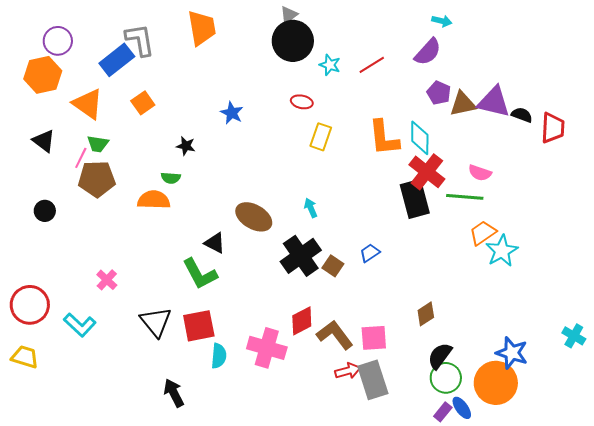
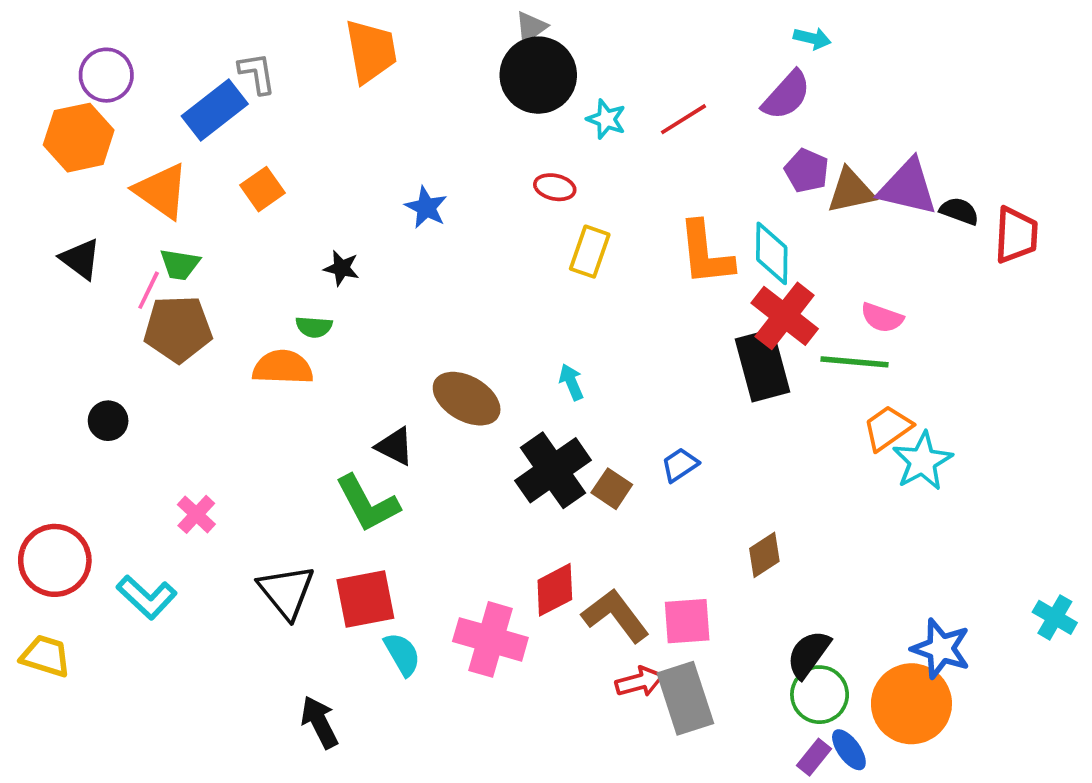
gray L-shape: (140, 40) -> (257, 73), size x0.7
black circle: (45, 211) -> (108, 421), moved
brown diamond: (426, 314) -> (764, 555), moved
cyan semicircle: (219, 356) -> (402, 654), turned -35

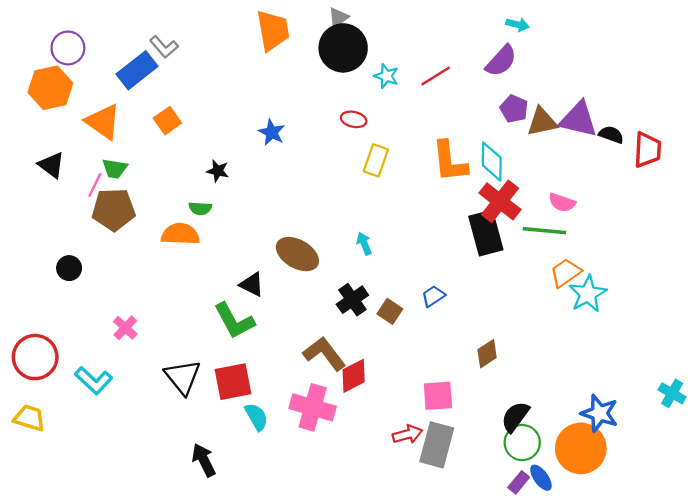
orange trapezoid: (371, 51) -> (273, 30), moved
gray L-shape: (257, 73) -> (164, 47), turned 148
black cross: (553, 470) -> (352, 300), size x0.7
brown L-shape: (615, 616) -> (324, 354), moved
gray rectangle: (685, 698) -> (437, 445), turned 33

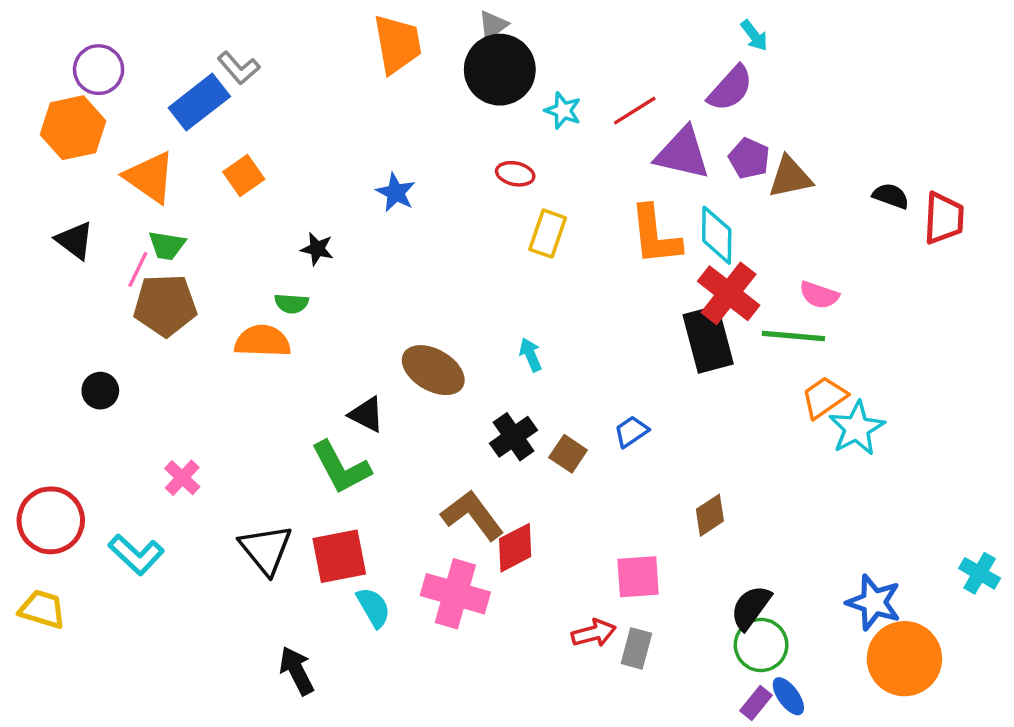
cyan arrow: (518, 25) -> (754, 35), turned 40
purple triangle: (578, 119) -> (683, 153), moved
gray rectangle: (437, 445) -> (636, 648), size x0.6
orange circle: (581, 448) -> (904, 659), moved

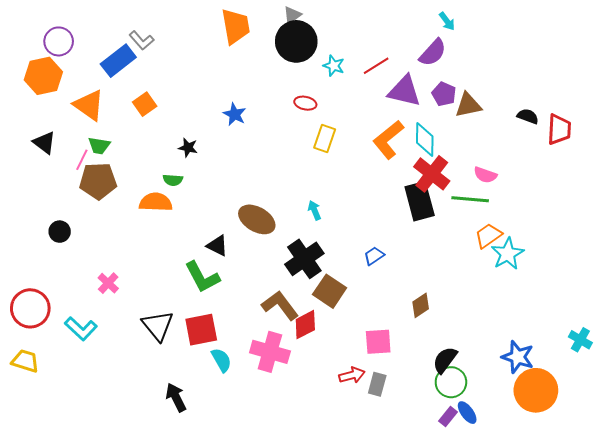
orange L-shape: (655, 235) -> (388, 140), turned 57
black cross: (513, 437) -> (304, 259), size x1.4
brown square: (568, 454) -> (330, 291), moved, size x1.5

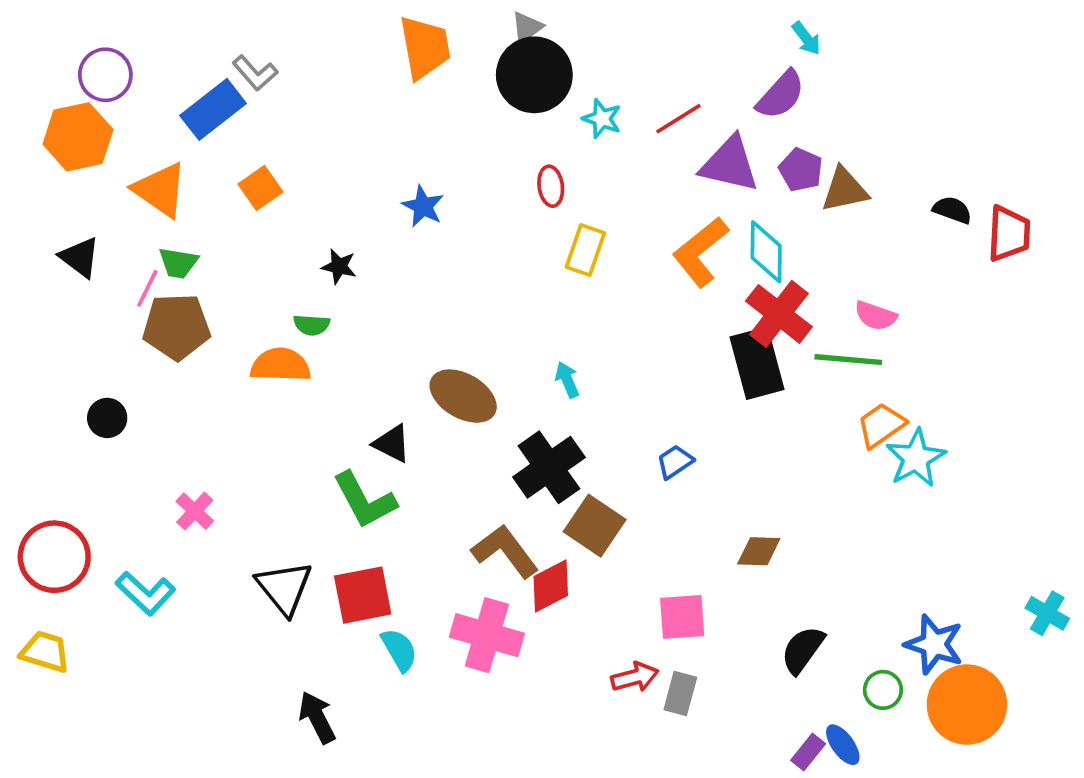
red ellipse: (305, 103) -> (551, 186), turned 70
brown diamond: (421, 305) -> (759, 551), turned 35
green circle: (451, 382) -> (883, 690), moved, size x0.7

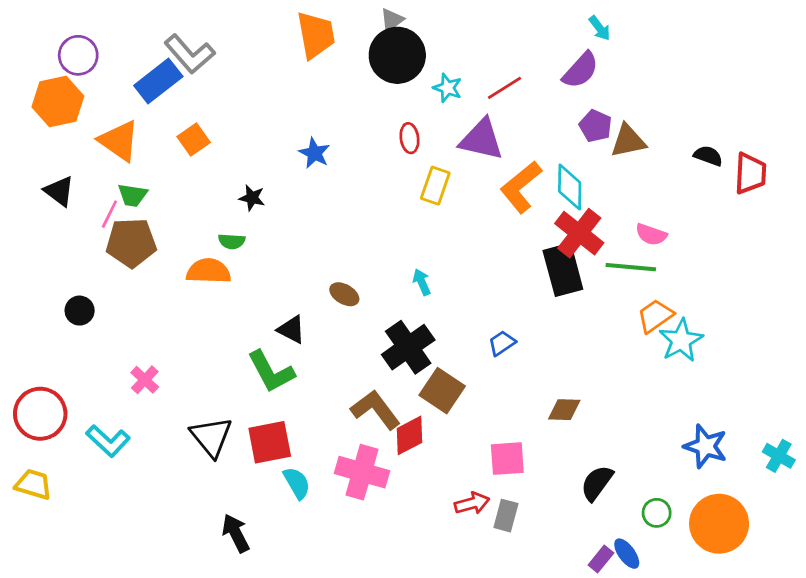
gray L-shape: (255, 73) -> (190, 54), size x1.5
purple triangle: (730, 164) -> (481, 139), moved
brown ellipse: (463, 396) -> (344, 294), size x0.6
blue star: (934, 644) -> (705, 446), moved

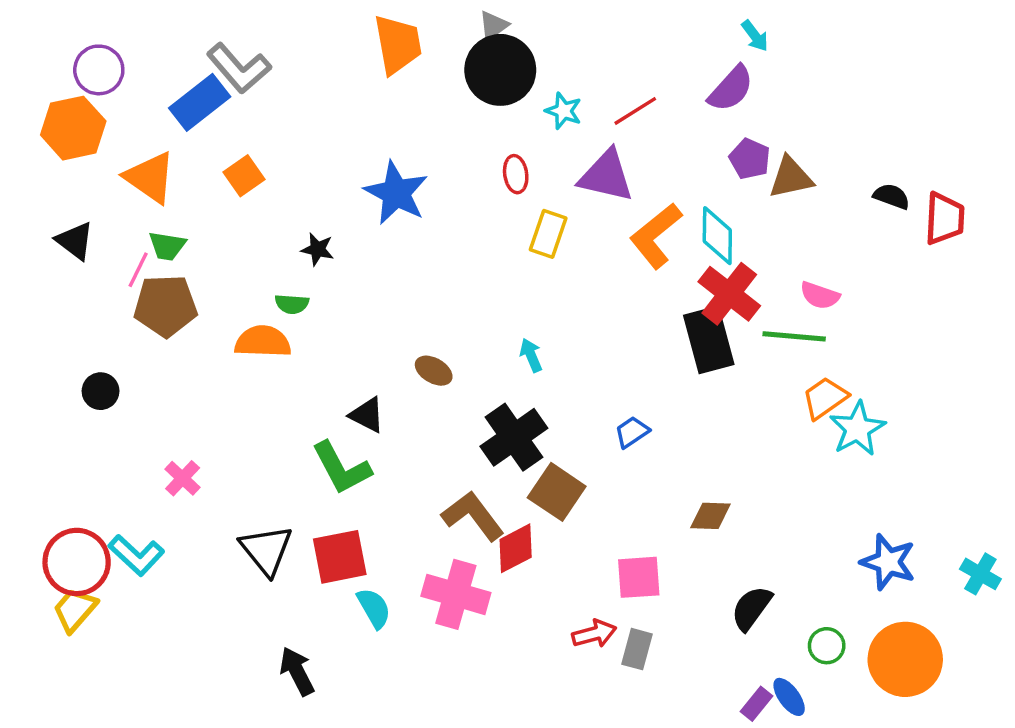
blue star: (314, 153) -> (396, 193), size x1.6
red circle: (40, 414) -> (77, 562), moved
yellow trapezoid: (33, 484) -> (75, 610), moved, turned -66

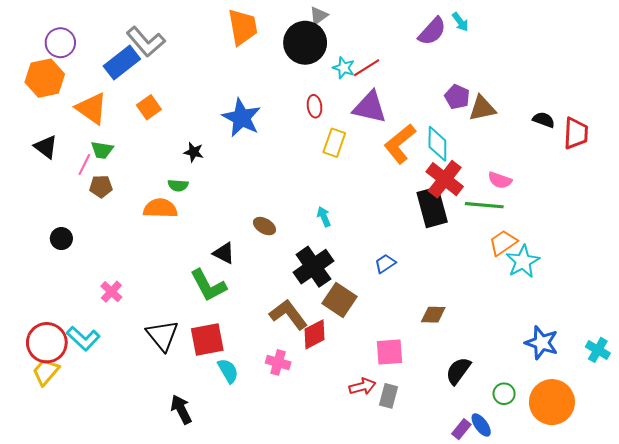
gray triangle: (493, 25) -> (319, 16), moved
purple semicircle: (731, 89) -> (432, 31), moved
red line: (635, 111) -> (367, 68), moved
brown pentagon: (165, 306) -> (101, 186), size x0.6
pink cross: (456, 594) -> (278, 362), size x0.6

